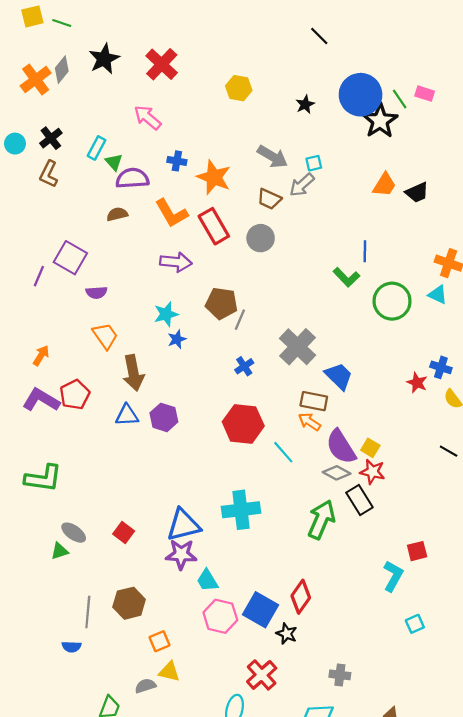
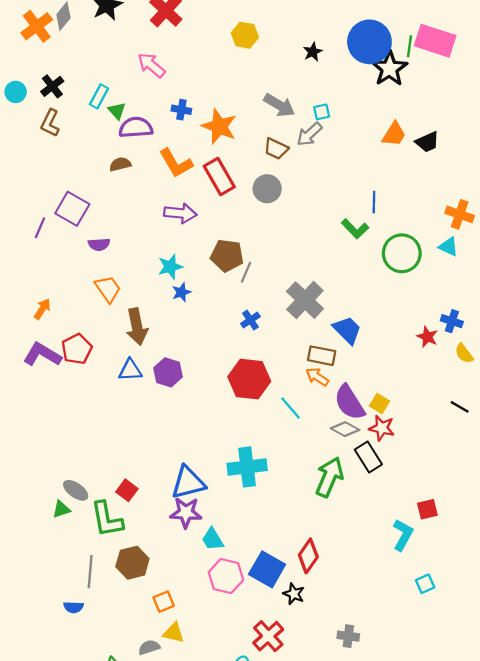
pink rectangle: (425, 94) -> (435, 41), size x2.0
green line: (400, 99) -> (410, 46), turned 42
green L-shape: (43, 478) -> (107, 519), moved, turned 72

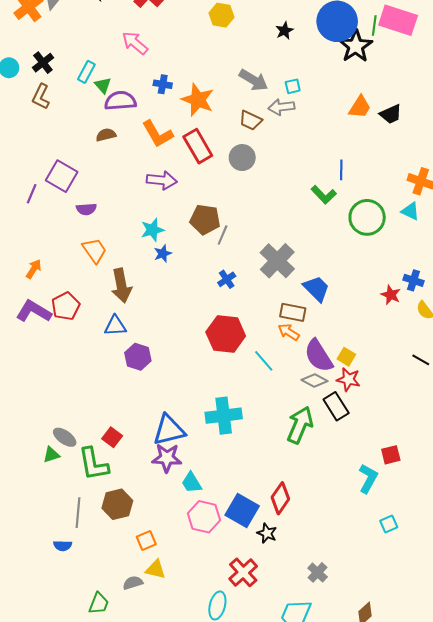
gray arrow: (309, 134) -> (281, 107), turned 35
purple hexagon: (168, 372) -> (138, 357), moved
gray cross: (348, 636) -> (318, 572), turned 36

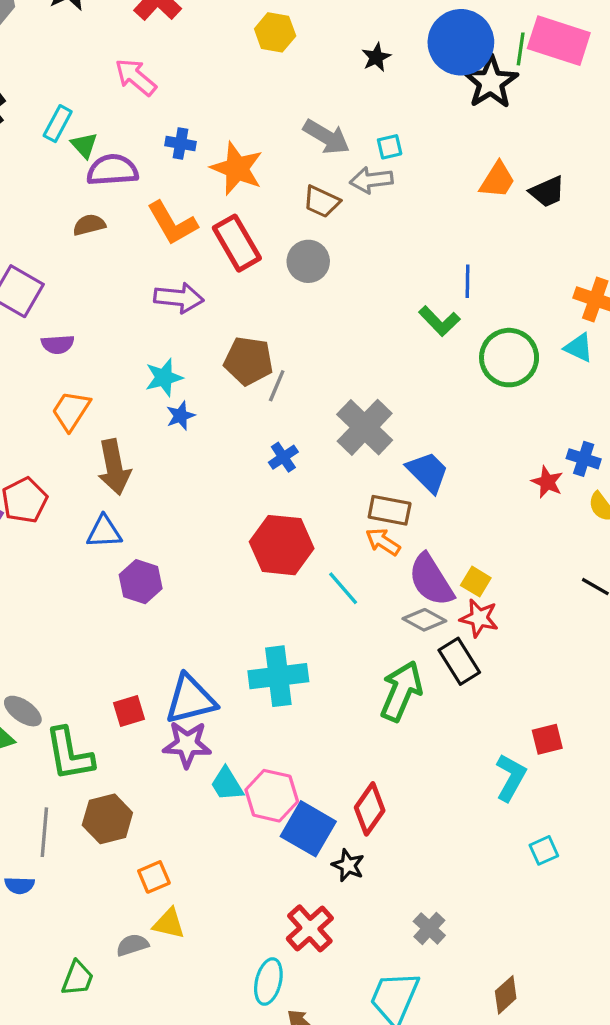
orange trapezoid: (95, 250) -> (71, 411), turned -112
red square: (112, 437) -> (129, 711), moved, turned 36
pink hexagon: (204, 517) -> (272, 796), moved

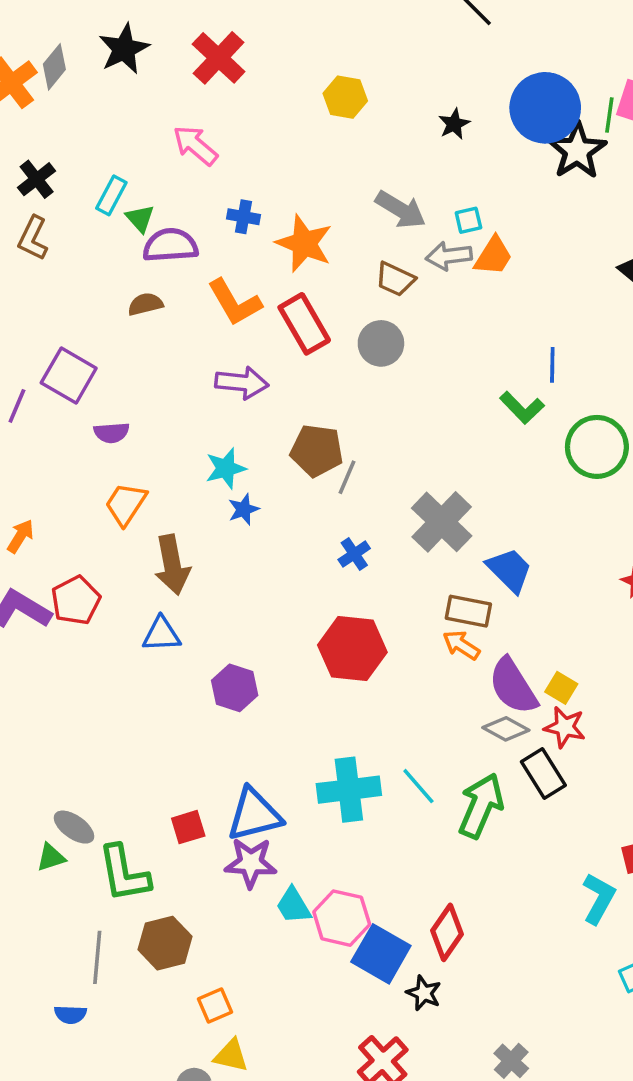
orange trapezoid: (497, 180) -> (493, 256), moved
purple hexagon: (141, 582) -> (235, 688), moved
cyan line: (343, 588) -> (418, 786), moved

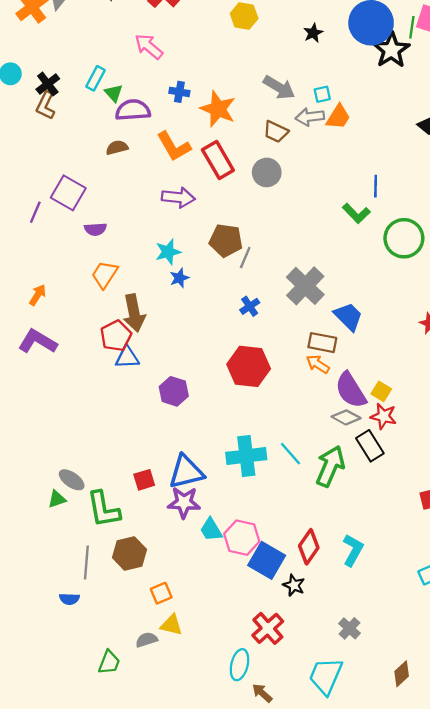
black cross: (37, 179) -> (48, 84), moved
red pentagon: (76, 600) -> (116, 336), moved
cyan L-shape: (599, 898) -> (353, 550), moved

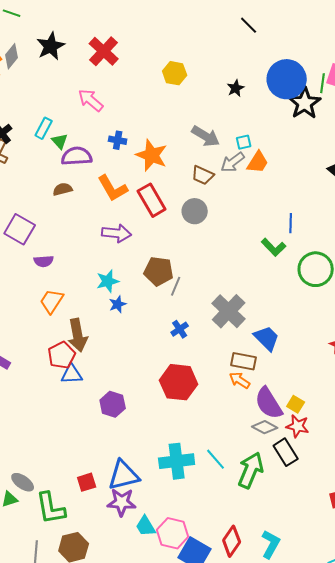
gray arrow: (310, 117) -> (233, 162), turned -30

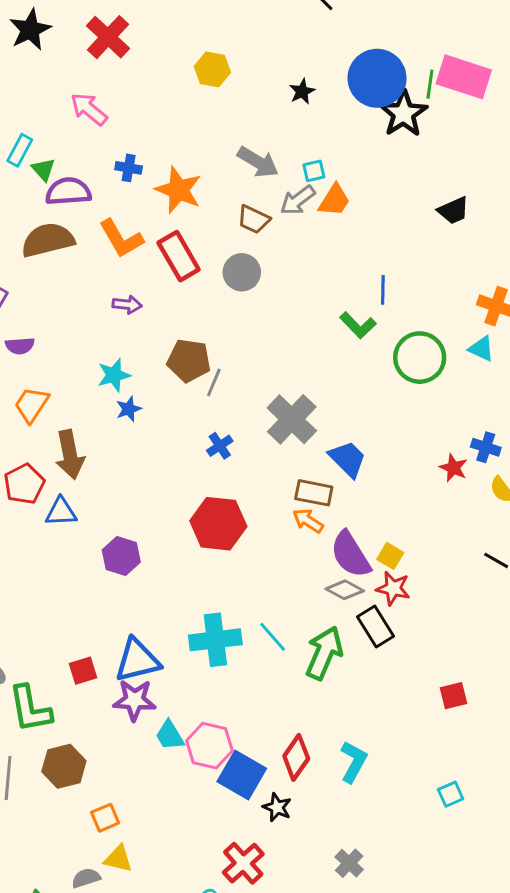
brown semicircle: (63, 189) -> (48, 240), size x1.8
purple arrow: (117, 233) -> (127, 305), size x0.7
red pentagon: (62, 355) -> (24, 484), moved

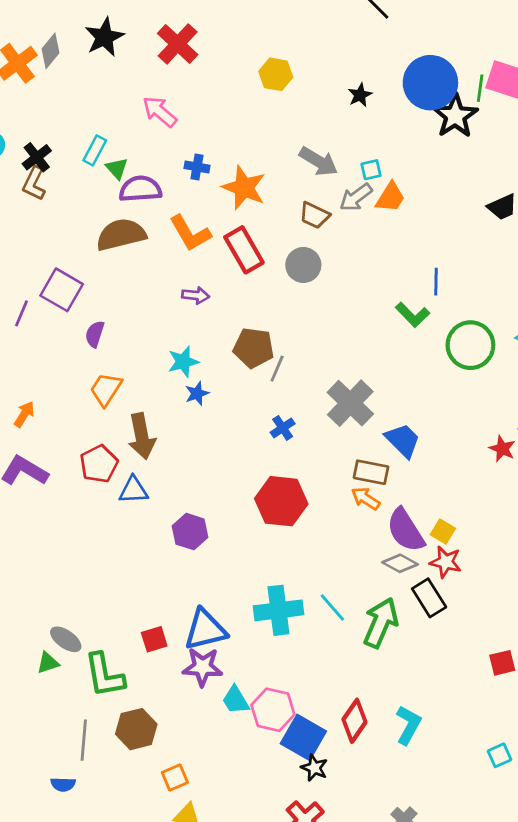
purple semicircle: (20, 346) -> (95, 334), turned 112
black star: (277, 807) -> (314, 768), moved

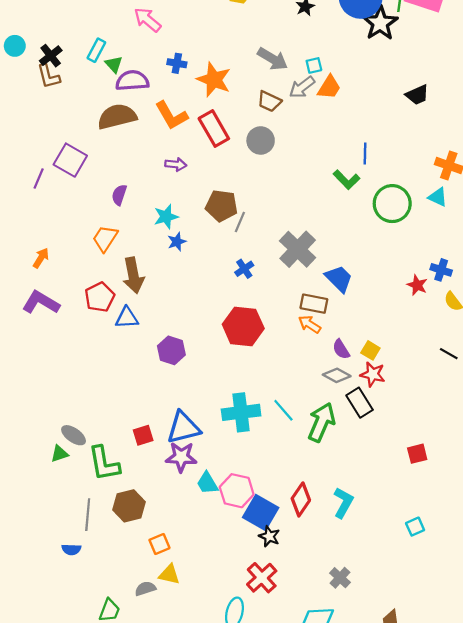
brown L-shape: (34, 183) -> (49, 76), turned -40
purple semicircle: (95, 334) -> (119, 195), moved
purple semicircle: (406, 530) -> (341, 349), size x0.6

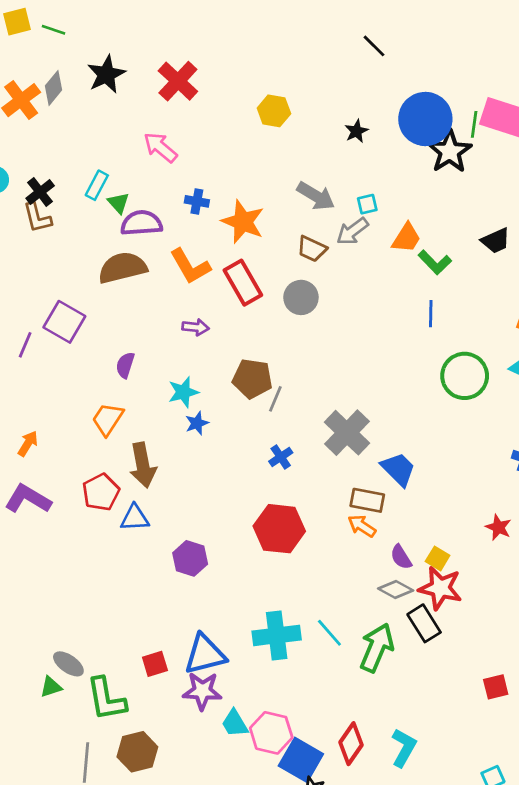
orange trapezoid: (329, 87) -> (406, 238), moved
green L-shape: (347, 180) -> (435, 262), moved
red star: (417, 285) -> (498, 527), moved
red star: (373, 374) -> (440, 588), size x1.4

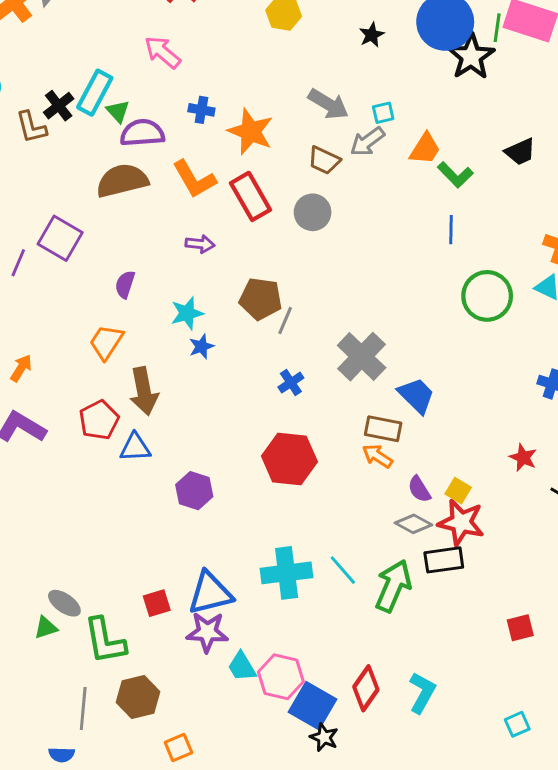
cyan rectangle: (97, 185) -> (95, 93), size x1.4
black cross: (40, 192) -> (59, 106), moved
black rectangle: (424, 623) -> (444, 560), turned -66

